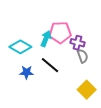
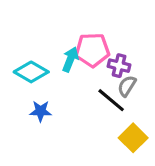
gray semicircle: (83, 56) -> (127, 86), turned -128
black line: (50, 65) -> (111, 100), moved

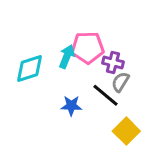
cyan diamond: (31, 72) -> (30, 68), turned -48
blue star: (41, 111) -> (71, 106), moved

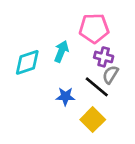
pink pentagon: (88, 48) -> (94, 28), moved
yellow square: (126, 131) -> (93, 120), moved

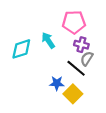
cyan arrow: (61, 51) -> (48, 40), turned -56
blue star: (65, 96) -> (57, 83), moved

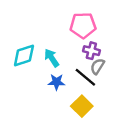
cyan arrow: (48, 40) -> (52, 58), moved
blue star: (57, 83) -> (56, 82), moved

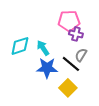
purple cross: (91, 51) -> (76, 34), moved
blue star: (56, 82) -> (47, 68), size x1.5

